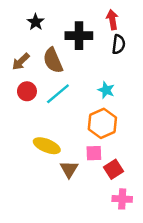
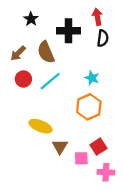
pink square: (94, 153) -> (81, 158), moved

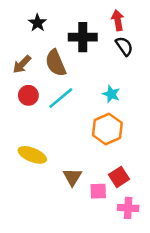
black semicircle: (103, 38) -> (124, 46), turned -42
yellow ellipse: (41, 126) -> (32, 155), moved

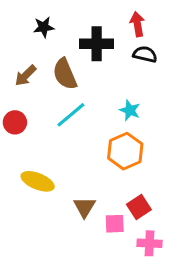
black star: (37, 23) -> (44, 27), turned 30
black semicircle: (124, 46) -> (145, 54), turned -42
red circle: (28, 95) -> (15, 122), moved

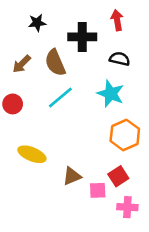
black semicircle: (145, 54) -> (120, 59), moved
cyan star: (130, 110) -> (111, 94), size x1.5
orange hexagon: (125, 151) -> (125, 135), moved
brown triangle: (84, 207) -> (72, 176), turned 36

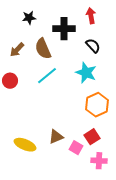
black semicircle: (120, 59) -> (93, 46), turned 35
yellow ellipse: (32, 154) -> (25, 145), moved
pink square: (98, 190) -> (76, 148), turned 32

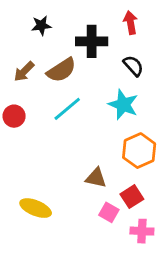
brown semicircle: (43, 49) -> (61, 70), turned -100
brown triangle: (56, 137) -> (96, 178), moved, turned 35

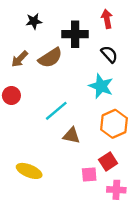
cyan line: (67, 109) -> (56, 111), moved
brown triangle: (96, 178) -> (72, 136), moved
pink square: (109, 212) -> (89, 174), turned -35

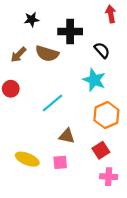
red arrow: (107, 19) -> (111, 14), moved
brown semicircle: (50, 58) -> (47, 54), turned 50
brown triangle: (72, 136) -> (67, 136), moved
pink square: (89, 174) -> (60, 162), moved

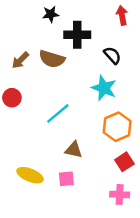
black star: (32, 19) -> (51, 14), moved
red square: (101, 150) -> (124, 162), moved

